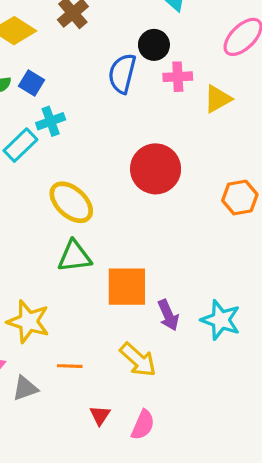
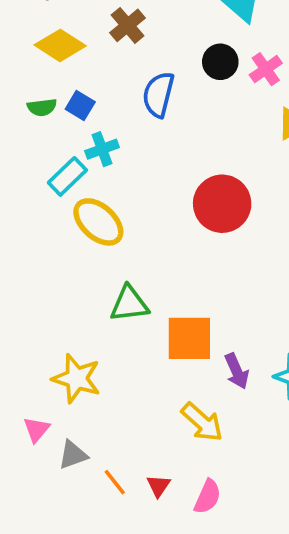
blue semicircle: (122, 73) -> (158, 95), moved
pink cross: (178, 77) -> (266, 69), moved, turned -32
yellow ellipse: (71, 202) -> (98, 222), moved
orange line: (70, 366) -> (115, 482), moved, turned 50

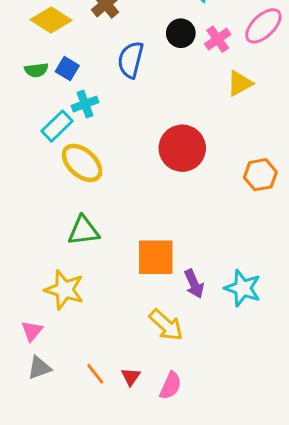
green triangle: (129, 304) -> (84, 231), moved
gray triangle: (73, 455) -> (39, 368), moved

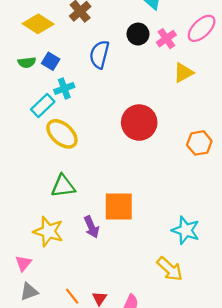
purple arrow: (194, 284) -> (91, 227), moved
yellow arrow: (166, 325) -> (170, 269), moved

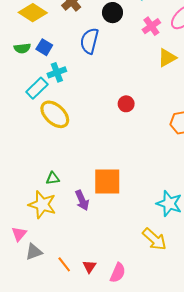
black circle: (138, 34) -> (112, 13), moved
red circle: (139, 123) -> (126, 104), size x0.5
green triangle: (63, 186) -> (53, 178), moved, size x0.6
gray triangle: (29, 292) -> (34, 252), moved

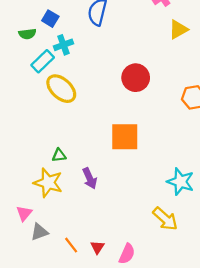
green semicircle: (22, 48) -> (27, 34), moved
red circle: (126, 104) -> (136, 78), size x1.6
orange square: (107, 181) -> (125, 137), moved

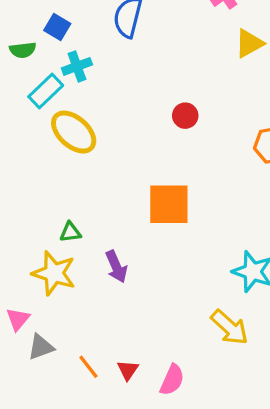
red circle: (136, 78) -> (185, 116), size x0.6

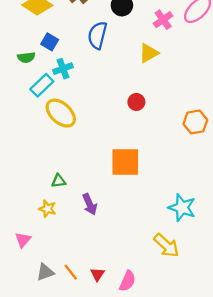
yellow triangle: (249, 43) -> (149, 53), moved
yellow star: (54, 273) -> (47, 209), size x0.6
gray triangle: (41, 347) -> (45, 272), moved

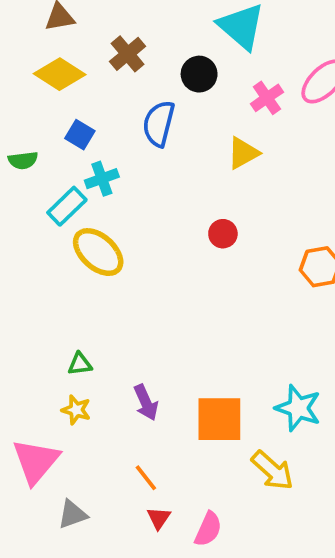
green semicircle: (26, 57) -> (23, 160), moved
orange square: (125, 162) -> (219, 419), moved
green triangle: (59, 181) -> (80, 364), moved
pink triangle: (23, 240) -> (36, 461), size x1.8
orange line: (71, 272) -> (146, 478), moved

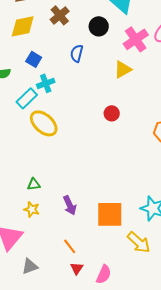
yellow diamond: (60, 74) -> (23, 26), turned -44
pink cross: (267, 98) -> (136, 39), size x1.4
blue semicircle: (159, 124) -> (77, 53), size x0.7

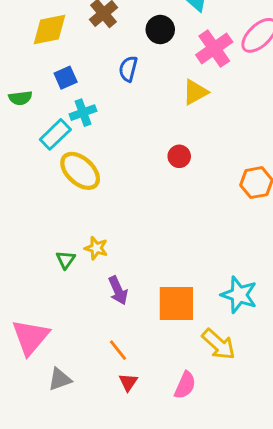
blue square: (34, 59) -> (66, 78), turned 35
green triangle: (34, 184) -> (66, 260), turned -48
yellow star: (32, 209) -> (96, 248), moved
pink semicircle: (104, 274) -> (185, 385), moved

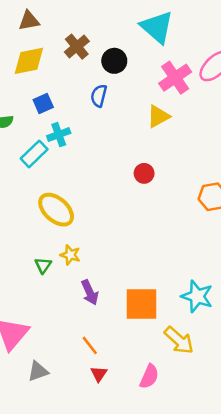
black circle: (160, 30) -> (114, 61), moved
yellow ellipse: (80, 171) -> (56, 210), moved

